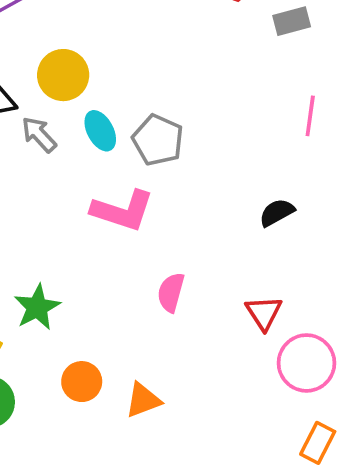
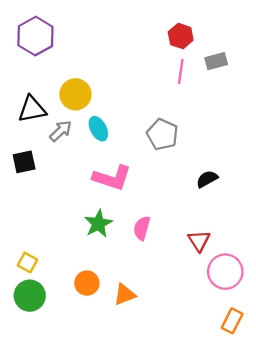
pink line: (310, 116) -> (181, 71), moved
gray arrow: (39, 134) -> (61, 131), turned 90
gray pentagon: (158, 140) -> (162, 134), moved
green star: (37, 307) -> (98, 224), moved

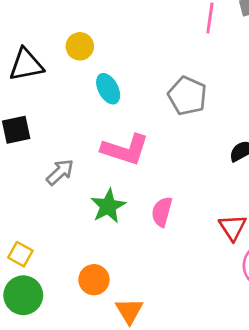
yellow circle: (75, 94) -> (80, 46), size x0.7
gray arrow: (61, 131) -> (60, 172), moved
orange triangle: (125, 294) -> (129, 311), moved, turned -40

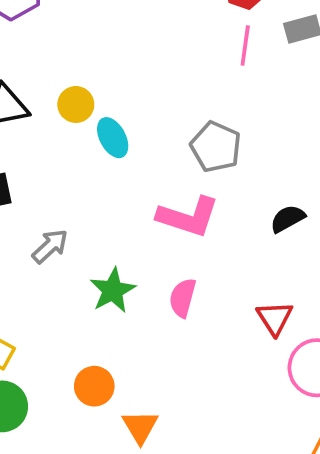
yellow circle: (80, 46) -> (76, 104), moved
pink L-shape: (125, 150) -> (188, 217), moved

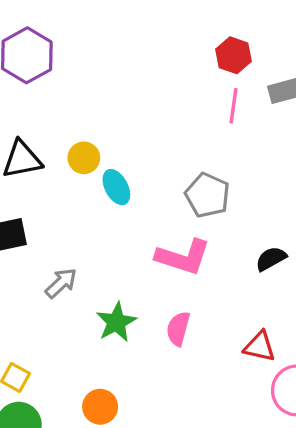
red triangle: (275, 318) -> (260, 347), turned -44

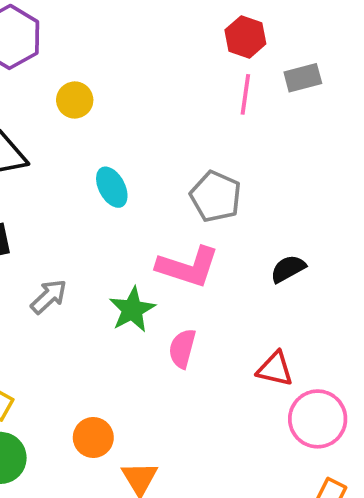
yellow circle: (84, 158) -> (75, 100), moved
green star: (116, 322) -> (132, 310), moved

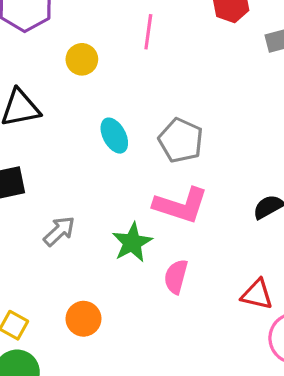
pink line: (245, 94) -> (148, 32), moved
gray pentagon: (216, 196) -> (181, 140), moved
orange circle: (93, 437) -> (83, 319), moved

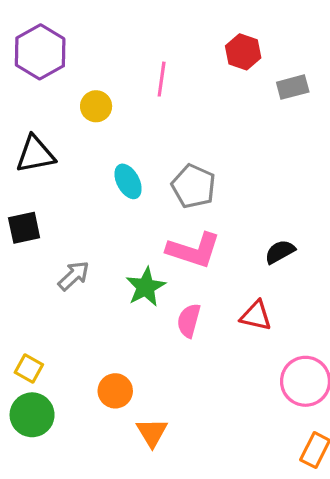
red triangle: (257, 294) -> (256, 316), moved
orange circle: (83, 319) -> (115, 391), moved

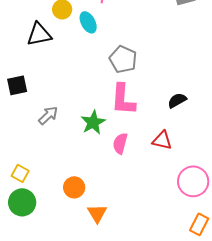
black triangle: (35, 154) -> (39, 34), moved
cyan ellipse: (128, 181) -> (88, 22), moved
pink L-shape: (194, 250) -> (123, 99), turned 76

